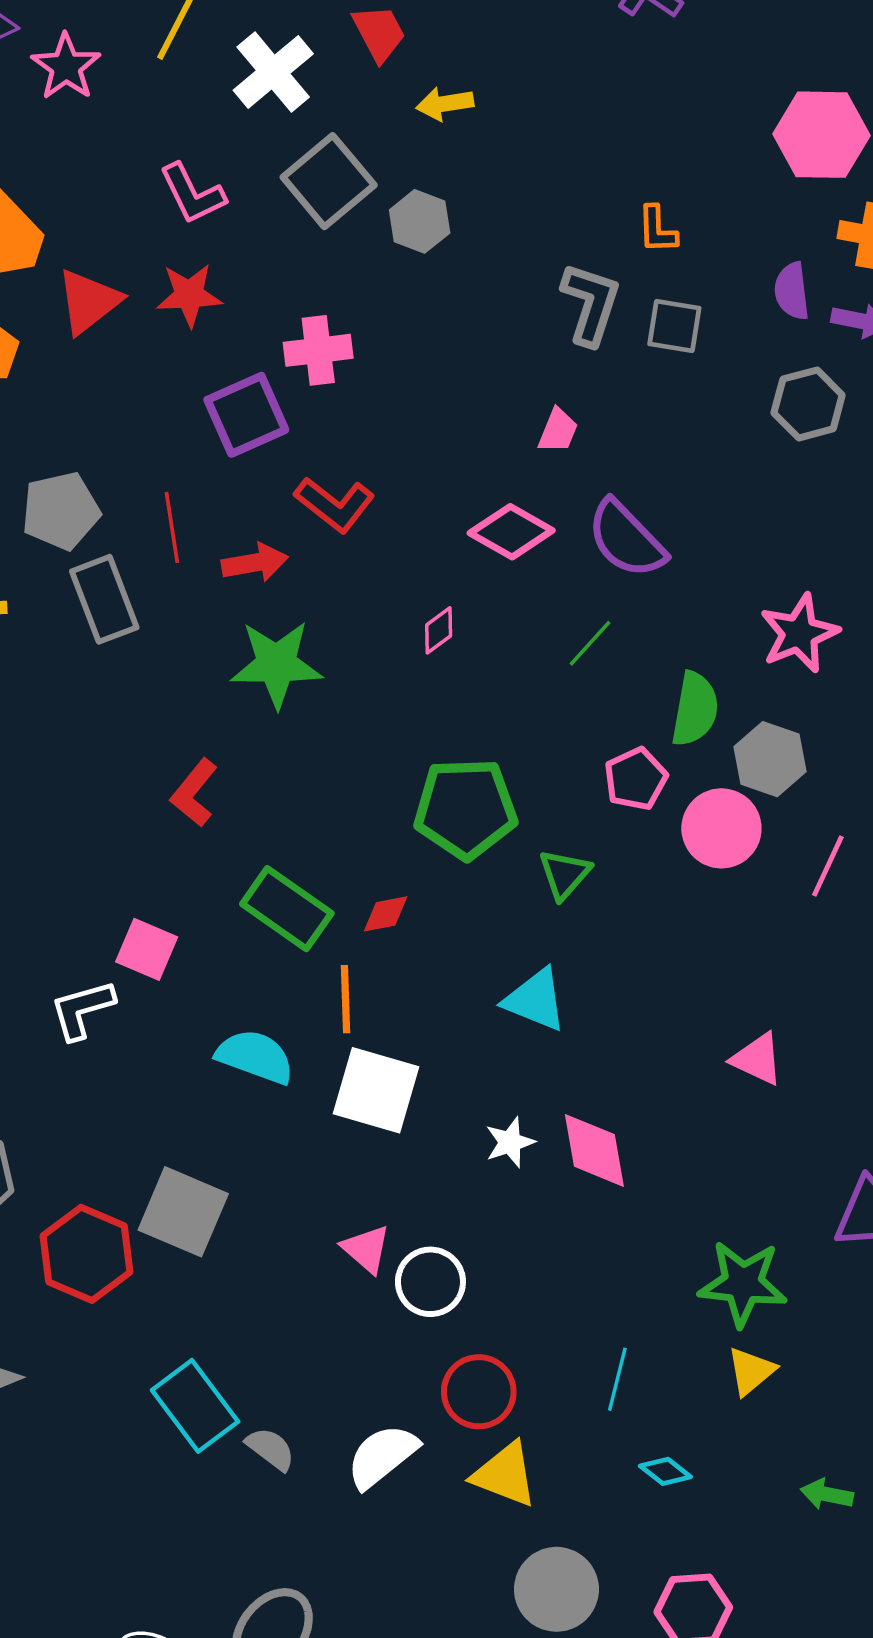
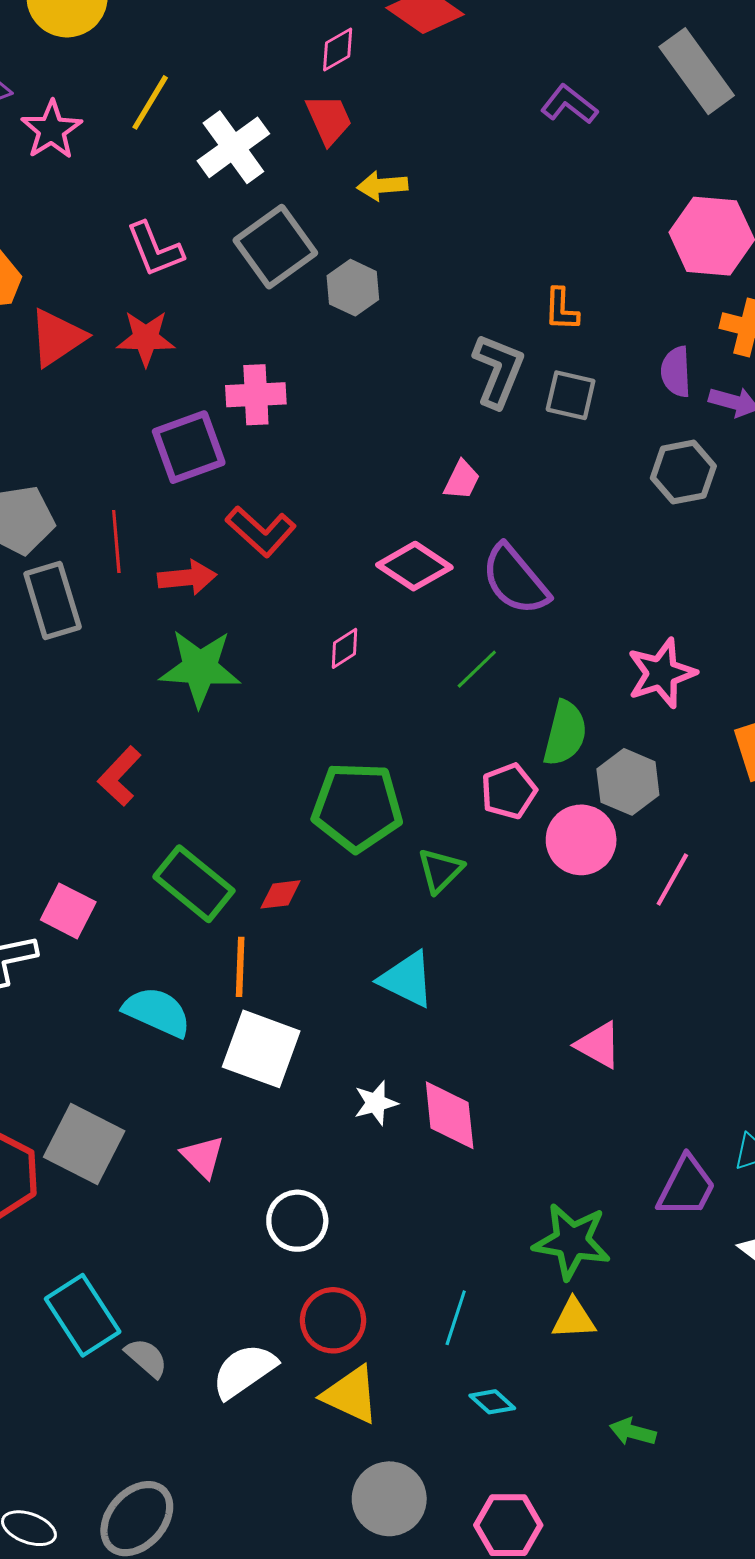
pink triangle: (366, 1249) -> (203, 1157), moved
yellow triangle: (751, 1371) -> (574, 1319), turned 33

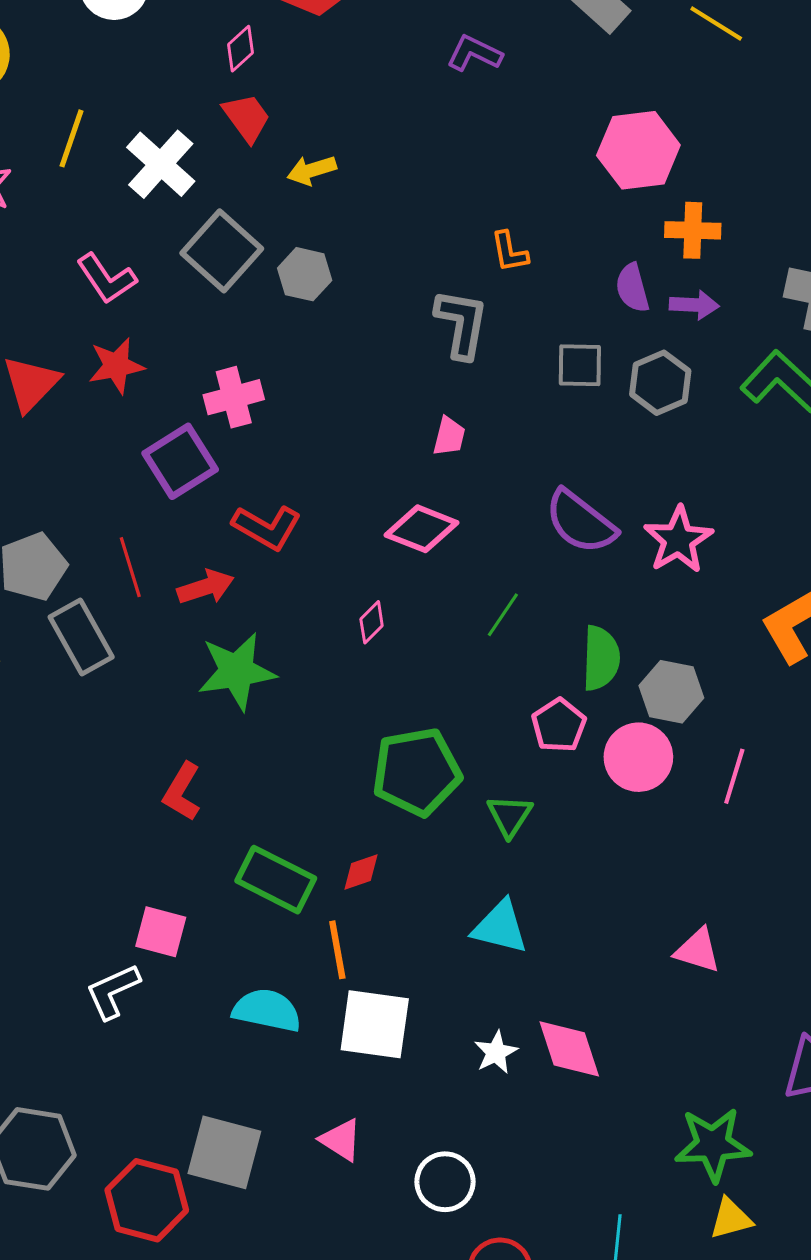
gray square: (571, 395) -> (580, 365), moved
purple semicircle: (515, 580) -> (581, 522), moved
pink star: (661, 673) -> (678, 540), moved

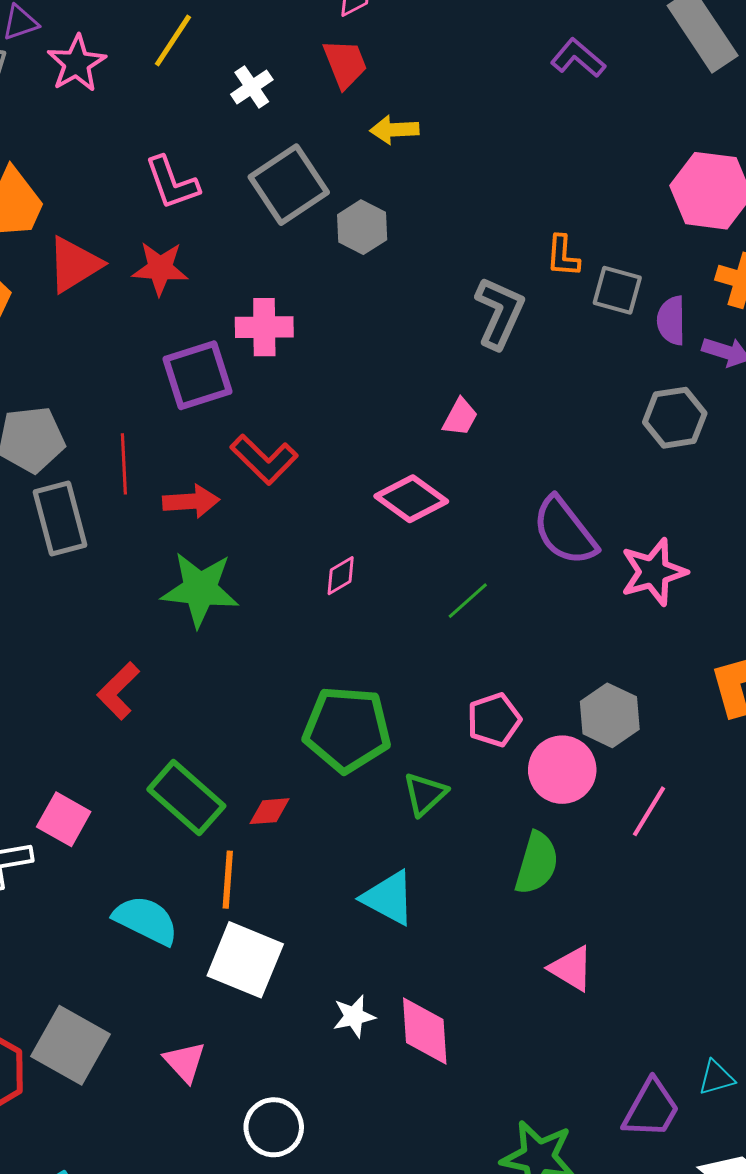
white cross: (161, 164) -> (252, 87), size x0.6
gray square: (580, 365) -> (617, 290), moved
green semicircle: (601, 658) -> (537, 863), moved

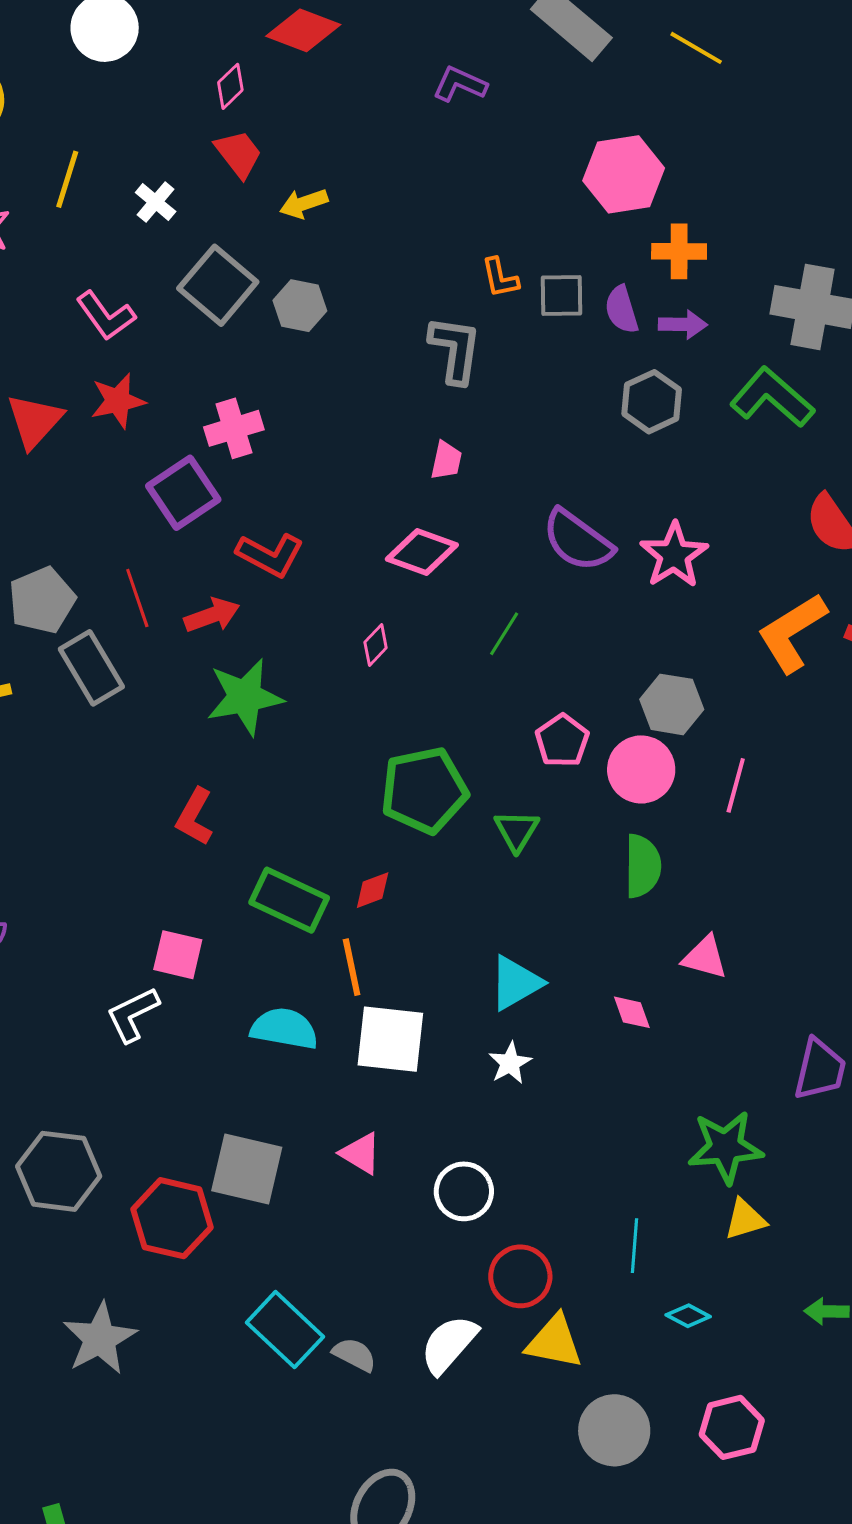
cyan triangle: (389, 898) -> (516, 983), moved, turned -42
pink diamond: (425, 1031) -> (632, 1012), moved, size x0.6

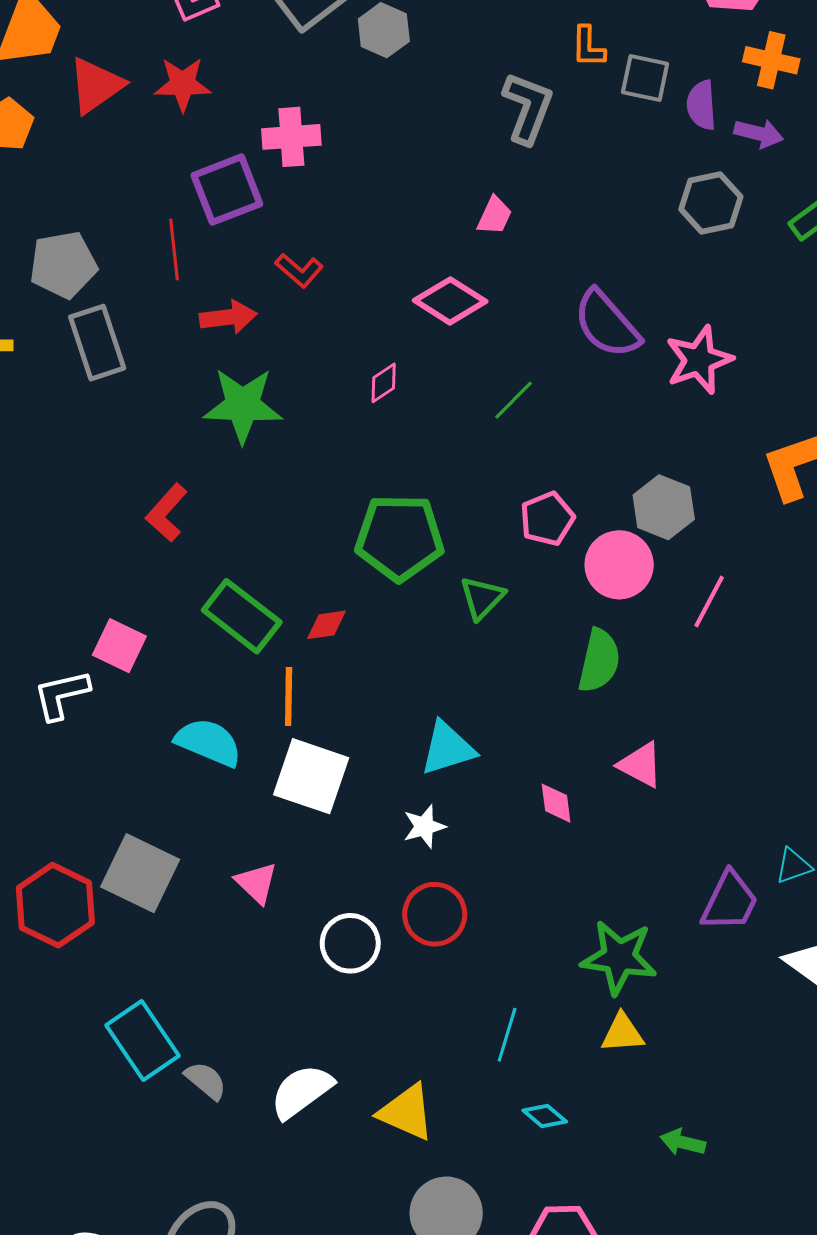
red L-shape: (270, 555) -> (299, 270), size x0.7
red line: (137, 598) -> (174, 249), moved
red circle: (520, 1276) -> (435, 914), moved

